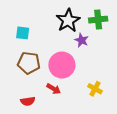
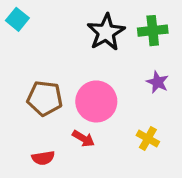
cyan square: (23, 33) -> (17, 19), moved, turned 32
purple star: (82, 40) -> (158, 82), moved

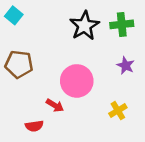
brown pentagon: (45, 98) -> (19, 64), moved
red arrow: (83, 139) -> (55, 105), moved
yellow cross: (148, 139) -> (118, 111), turned 30

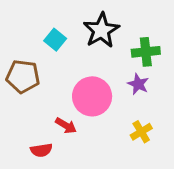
cyan square: (14, 15) -> (55, 40), moved
green cross: (122, 24) -> (146, 52), moved
purple star: (126, 66) -> (138, 84), moved

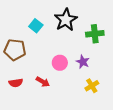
purple star: (138, 84) -> (83, 62), moved
pink circle: (92, 96) -> (60, 63), size x0.6
red semicircle: (41, 150) -> (16, 83), moved

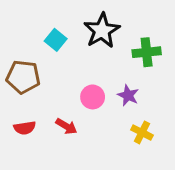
yellow cross: (92, 86) -> (142, 132), turned -32

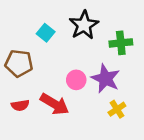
purple star: (128, 95) -> (106, 79), size x1.6
red arrow: (66, 126) -> (55, 104), size x1.6
yellow cross: (142, 132) -> (117, 109), turned 30

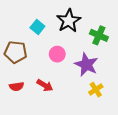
green cross: (121, 43) -> (99, 35), turned 30
pink circle: (76, 80) -> (57, 54), moved
red arrow: (55, 104) -> (45, 85), size x0.7

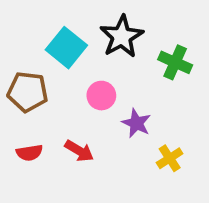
cyan square: (37, 27) -> (66, 48), size x1.5
purple star: (86, 65) -> (136, 123), moved, size x0.7

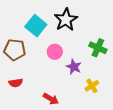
green cross: (175, 62) -> (98, 48), moved
red arrow: (79, 151) -> (51, 99), moved

